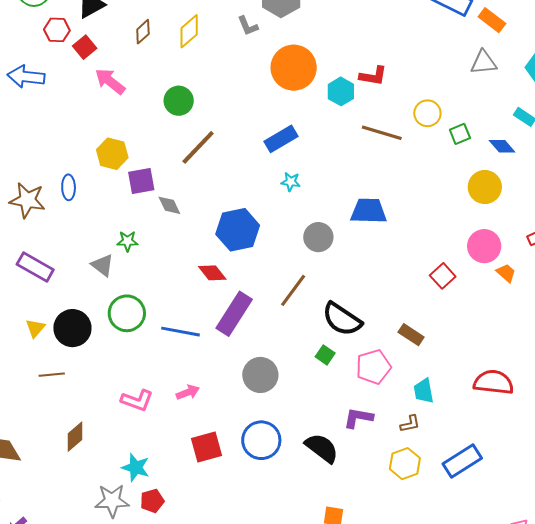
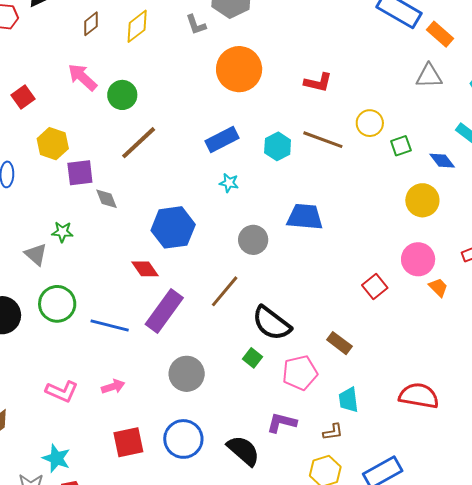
red square: (85, 47) -> (23, 97), moved
pink arrow: (110, 81) -> (82, 77), moved
cyan hexagon: (341, 91) -> (278, 146), moved

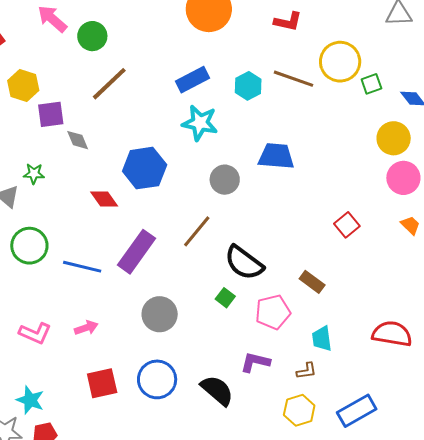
yellow circle: (370, 123) -> (340, 62), size x1.5
cyan star: (229, 183) -> (200, 123), size x1.8
pink circle: (418, 259) -> (403, 178), moved
red diamond: (145, 269) -> (104, 199), moved

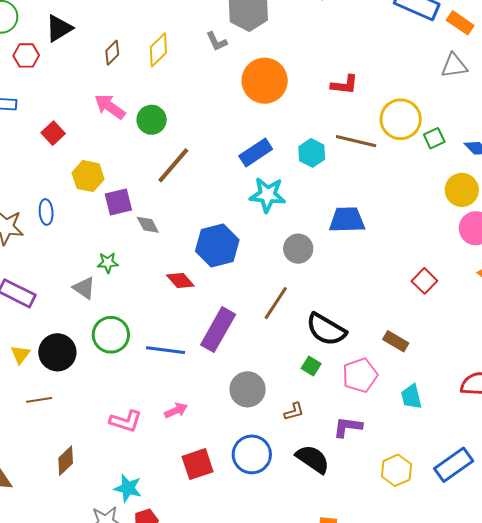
brown L-shape: (306, 371) -> (294, 412), moved

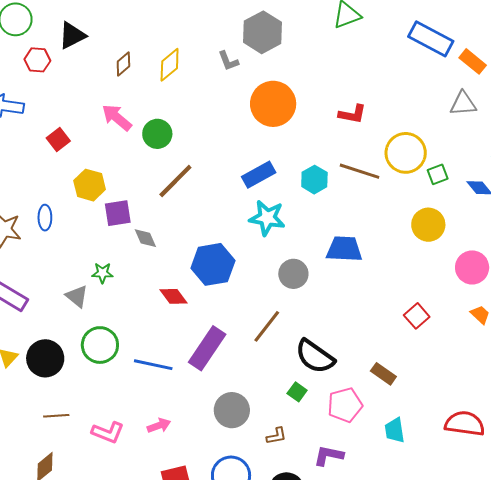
yellow circle: (462, 190) -> (428, 225), moved
brown line: (39, 400) -> (56, 416), moved

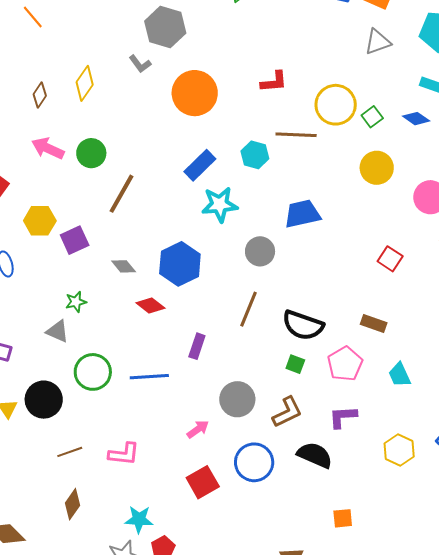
gray diamond: (145, 238) -> (124, 266), moved
purple rectangle: (207, 348) -> (197, 346), size x0.6
pink arrow: (159, 426) -> (198, 429), moved
brown L-shape: (276, 436) -> (287, 412), size x1.6

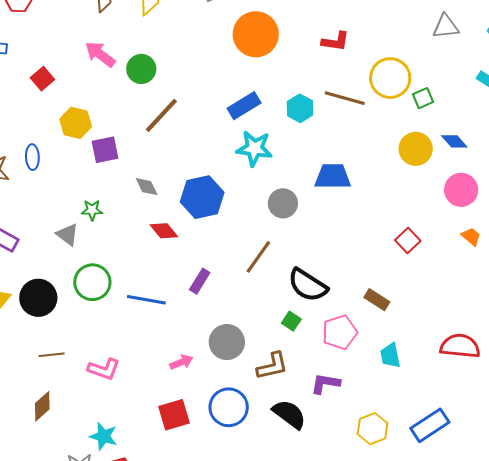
blue diamond: (416, 119) -> (454, 141), moved

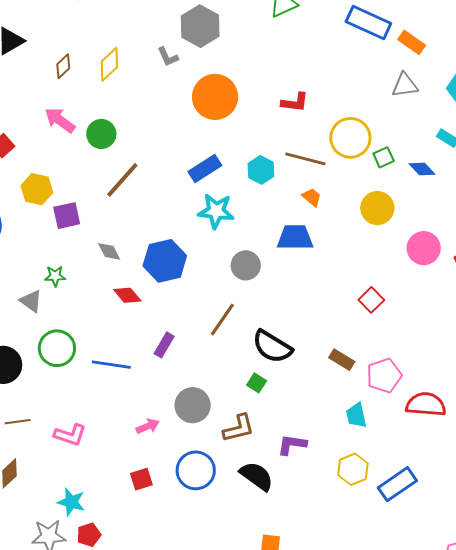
blue diamond: (454, 141) -> (422, 169), moved
orange trapezoid: (471, 237) -> (312, 197), moved
pink pentagon: (340, 332) -> (384, 376), moved
red square: (174, 415) -> (141, 479), size x0.7
yellow hexagon: (373, 429) -> (353, 469), moved

